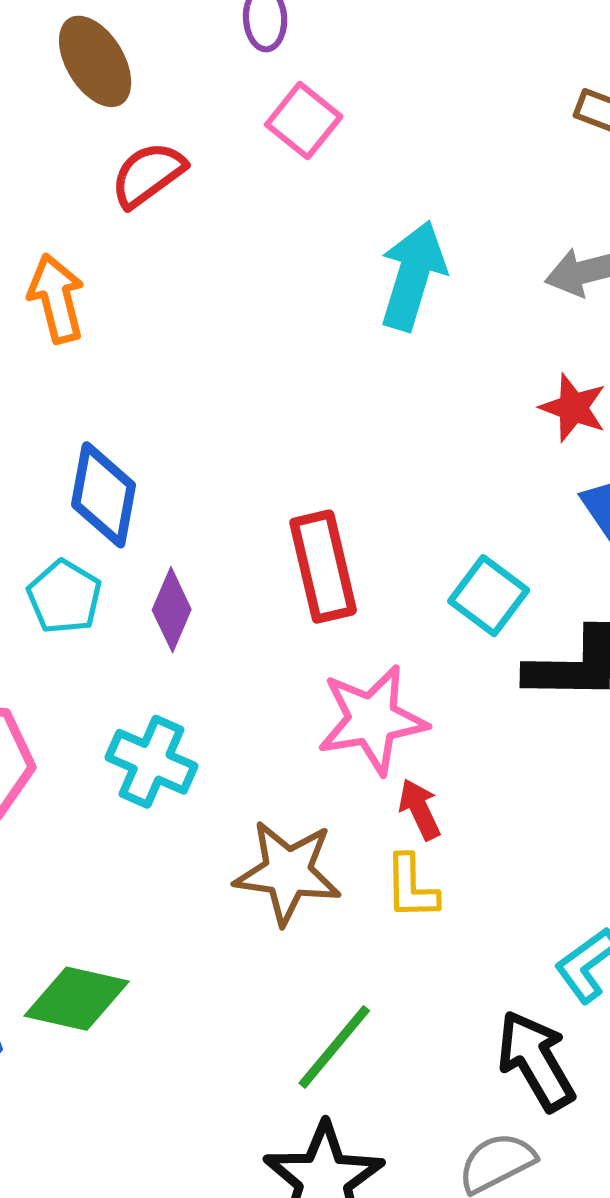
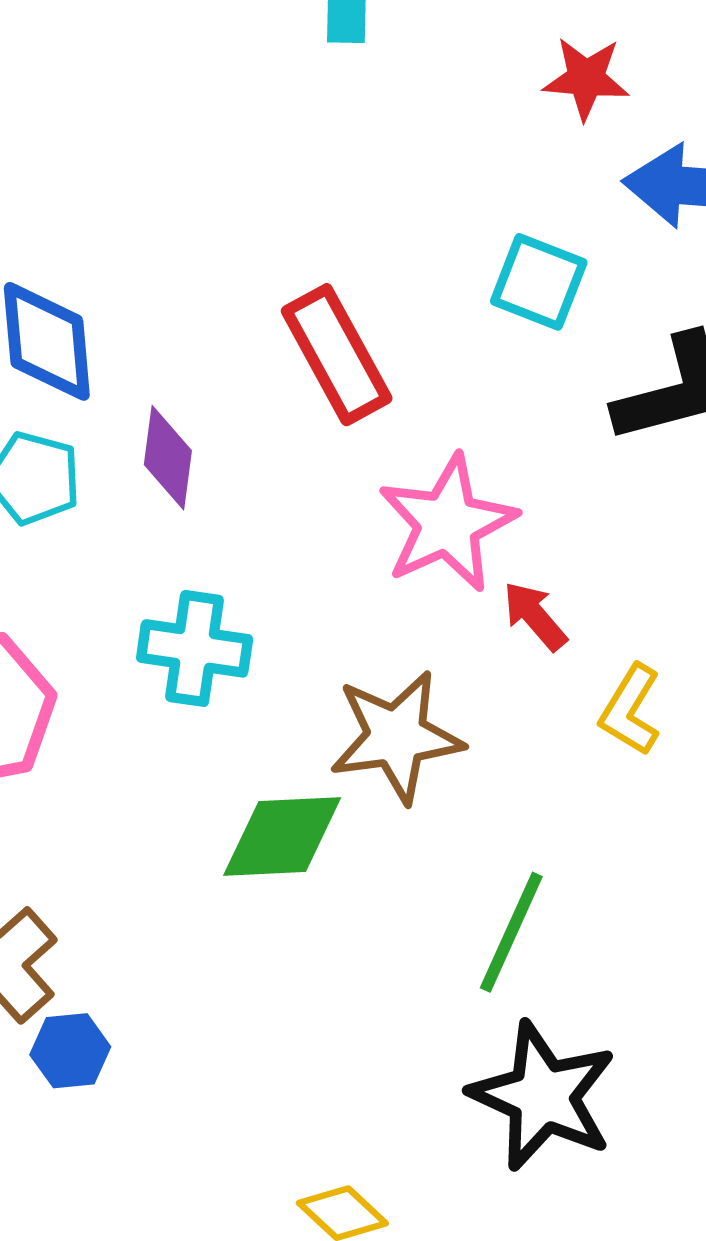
cyan square: (489, 596) -> (539, 282), moved
yellow L-shape: (411, 887) -> (630, 710), moved, turned 48
green diamond: (77, 999) -> (282, 836), moved

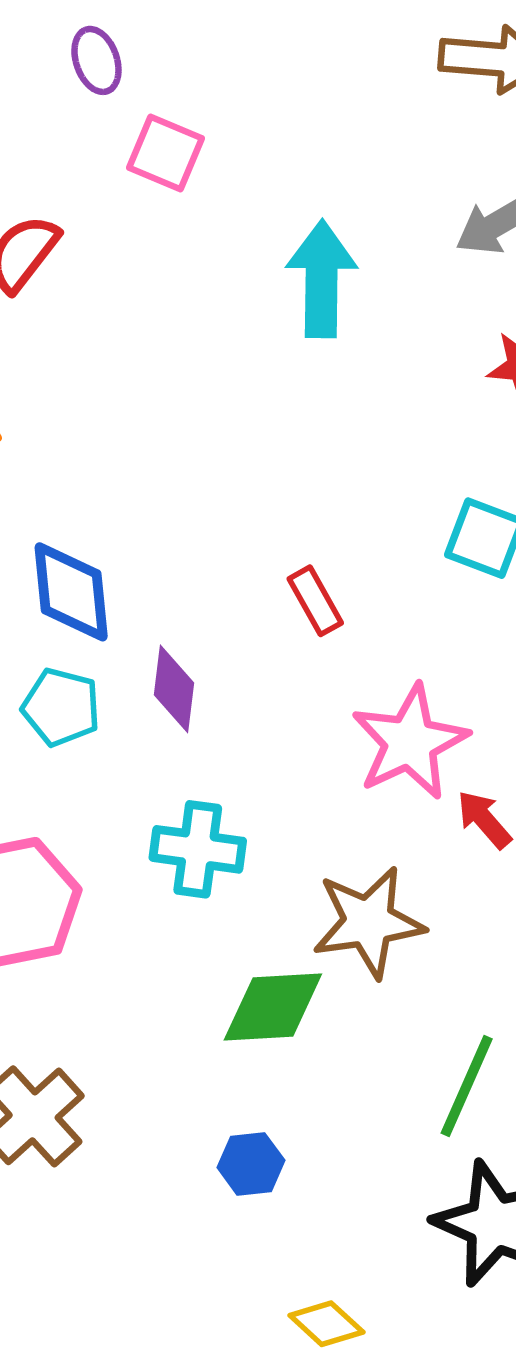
red rectangle: (337, 355) -> (315, 601), size x0.6
blue hexagon: (70, 1051) -> (251, 1164), moved

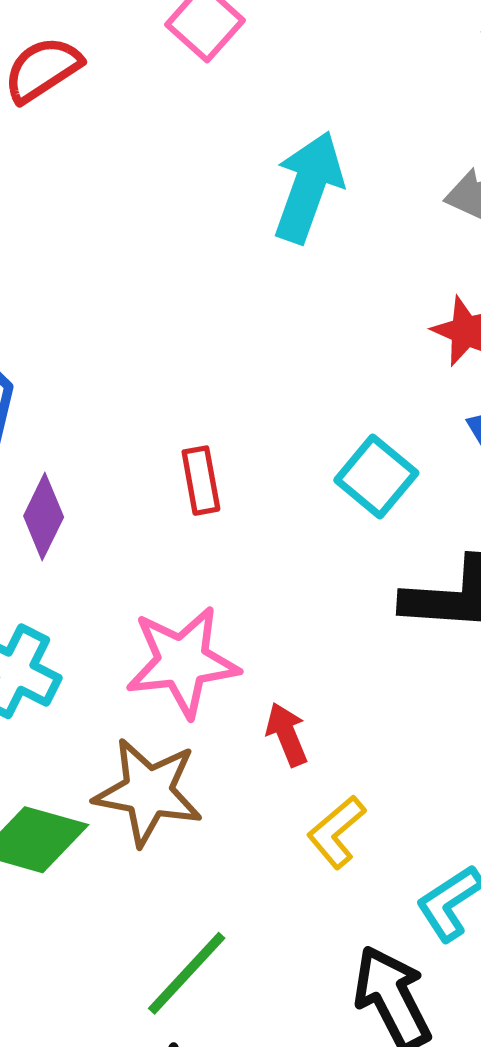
pink star: (410, 742) -> (182, 662), moved

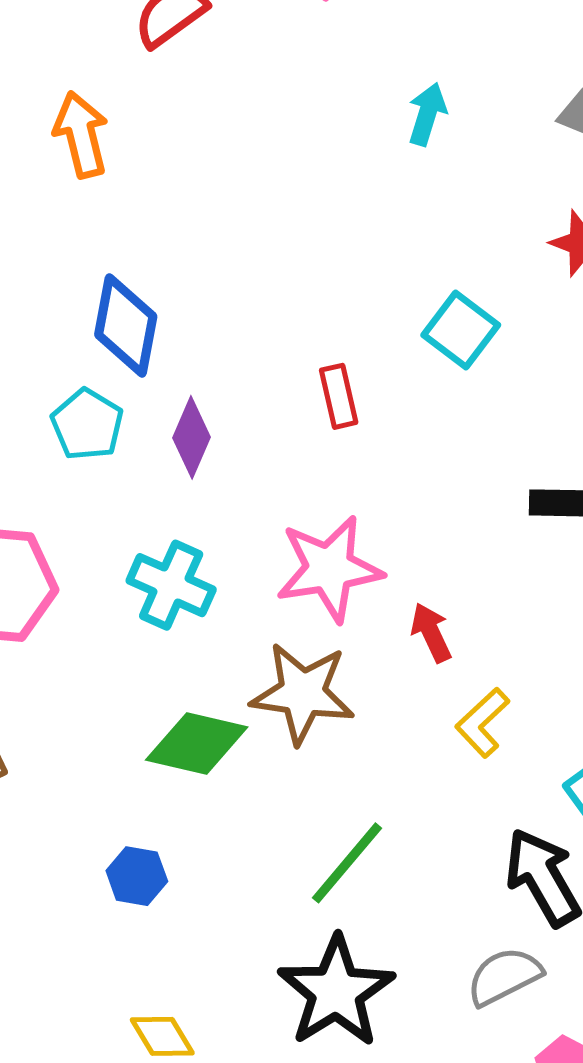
cyan arrow: (308, 187) -> (427, 114), size x0.6
cyan square: (376, 477) -> (461, 330), moved

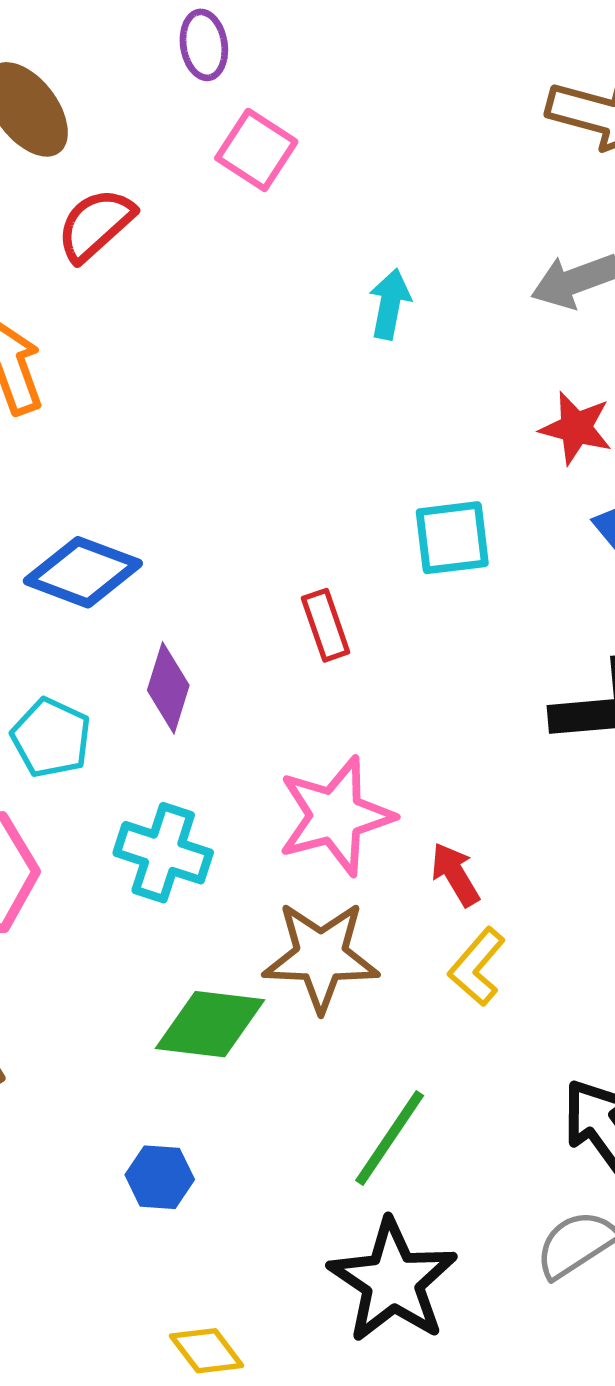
blue diamond: (126, 326) -> (83, 572), turned -74
cyan square: (461, 330) -> (452, 538), turned -38
cyan pentagon: (87, 425) -> (51, 738), moved
yellow L-shape: (482, 723) -> (477, 967), moved

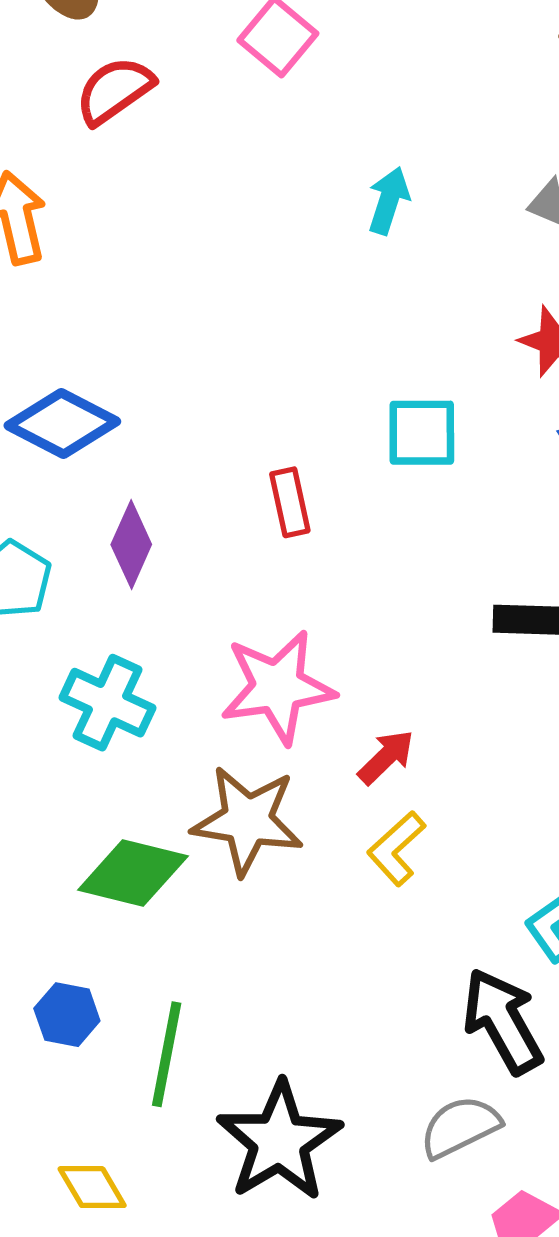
red arrow: (455, 874) -> (386, 757), turned 70
green line: (390, 1138) -> (167, 1054), moved, turned -30

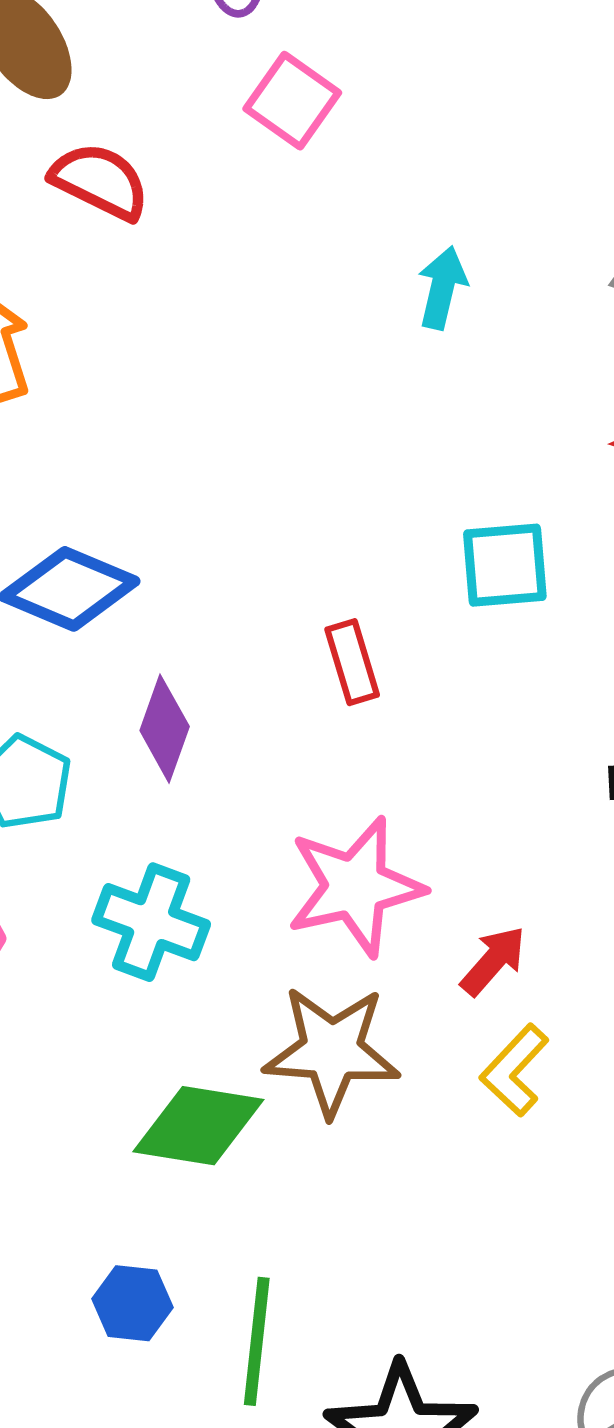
red semicircle: (114, 90) -> (100, 181), turned 66

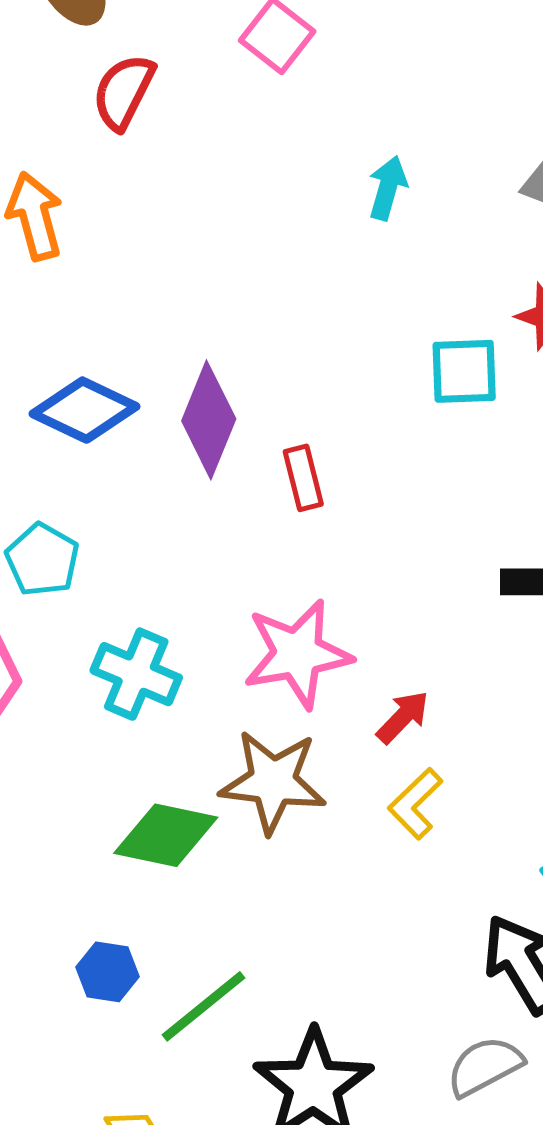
red semicircle: (100, 181) -> (124, 92), turned -92
cyan square: (505, 565) -> (464, 371), moved
purple diamond: (165, 729) -> (209, 420), moved, size x1.4
green line: (257, 1341) -> (204, 1006), turned 42

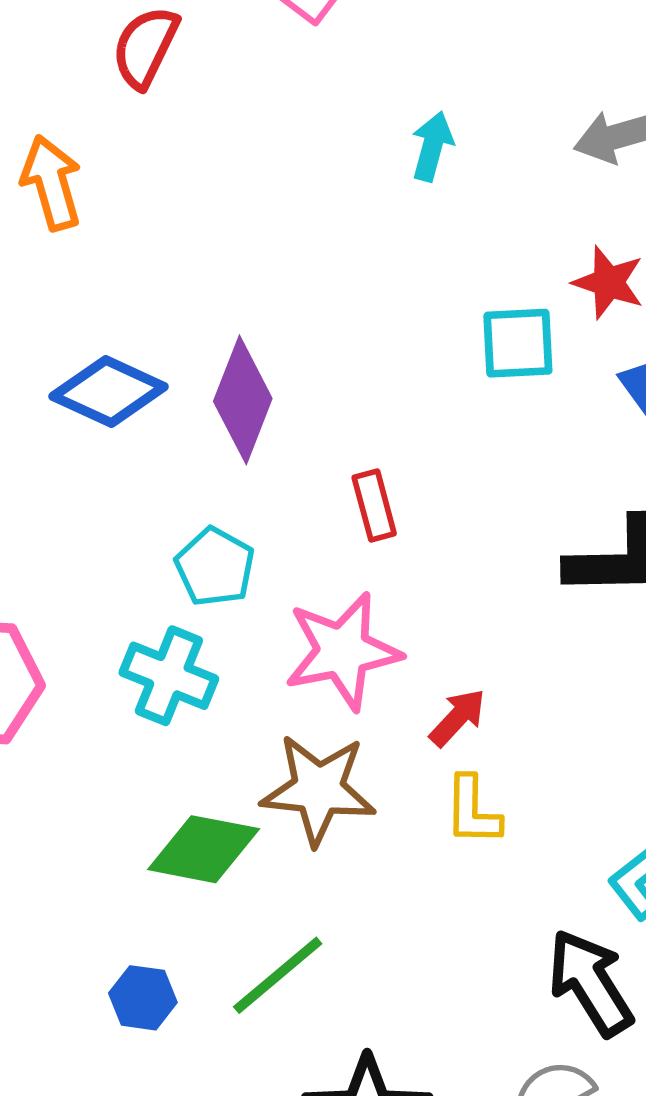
red rectangle: (303, 478) -> (374, 505), moved
cyan pentagon: (42, 560) -> (215, 567), moved
yellow L-shape: (415, 804) -> (473, 811), turned -44
green line: (204, 1006) -> (278, 975), moved

